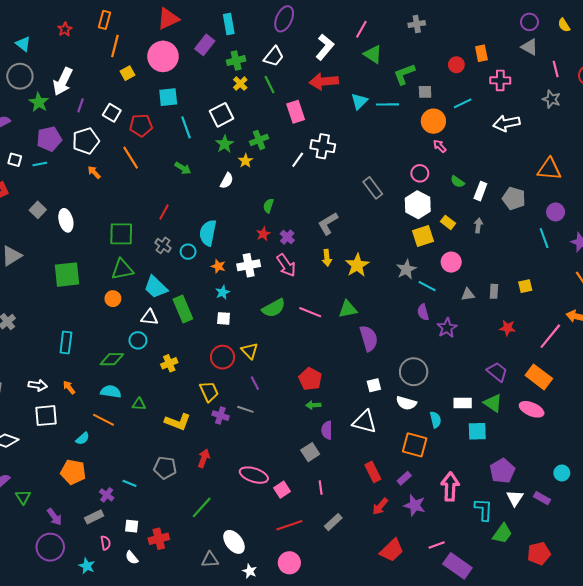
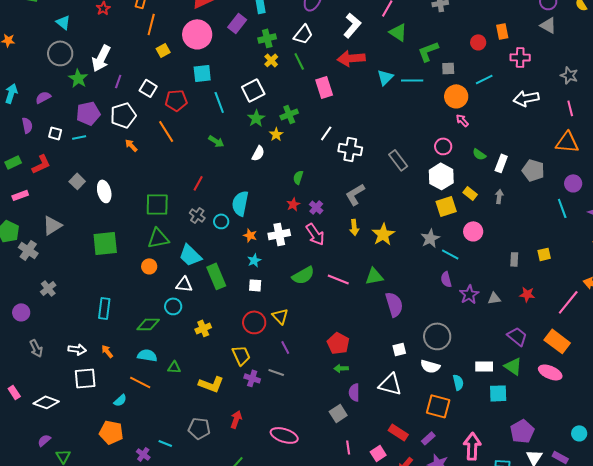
pink line: (556, 69) -> (570, 108), moved
white cross: (323, 146) -> (350, 149), moved
gray triangle: (468, 294) -> (494, 298), moved
red rectangle: (373, 472) -> (398, 432), turned -30
pink square: (282, 490) -> (378, 453), moved

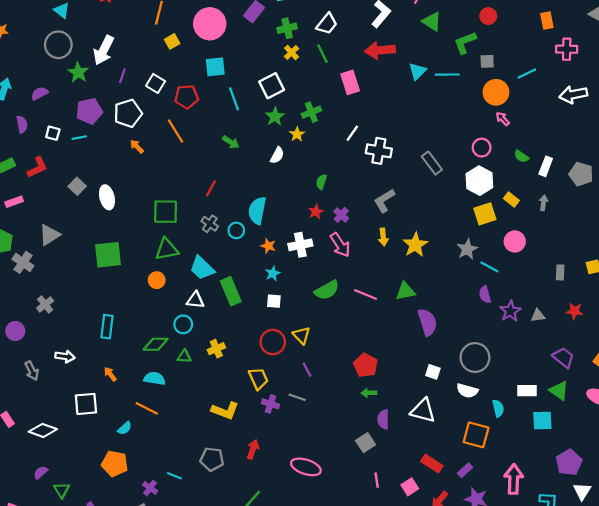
red circle: (478, 42) -> (488, 16), moved
white arrow: (77, 349) -> (65, 356), moved
white square: (399, 349) -> (433, 372), turned 32
green triangle: (174, 367) -> (184, 356), moved

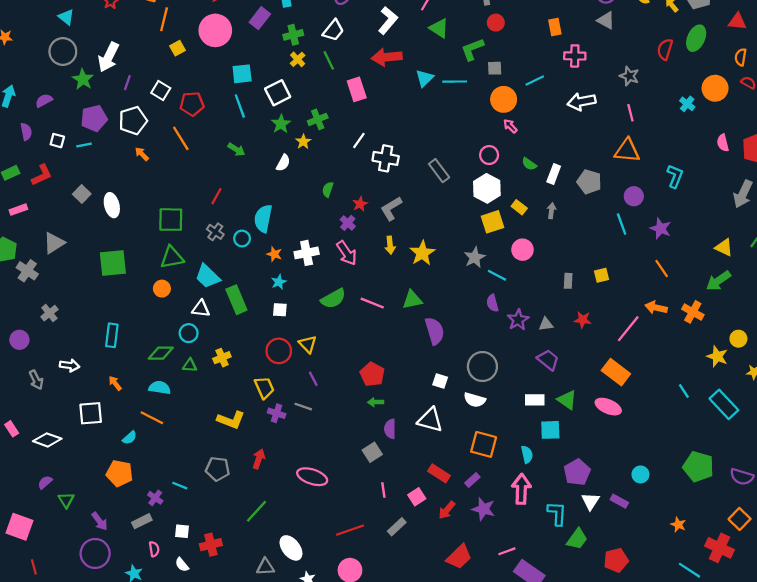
cyan square: (215, 67) -> (242, 74), moved
red star: (316, 212) -> (360, 204), moved
purple trapezoid: (563, 358) -> (548, 360), moved
cyan semicircle: (498, 408) -> (527, 454), moved

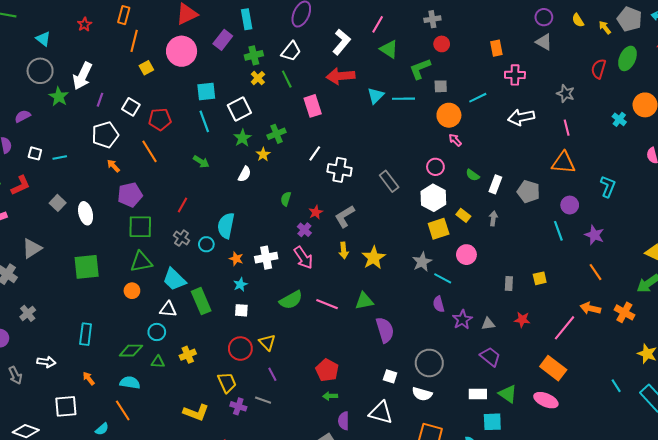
purple pentagon: (94, 118) -> (130, 195), moved
orange line: (152, 418) -> (123, 410), turned 30

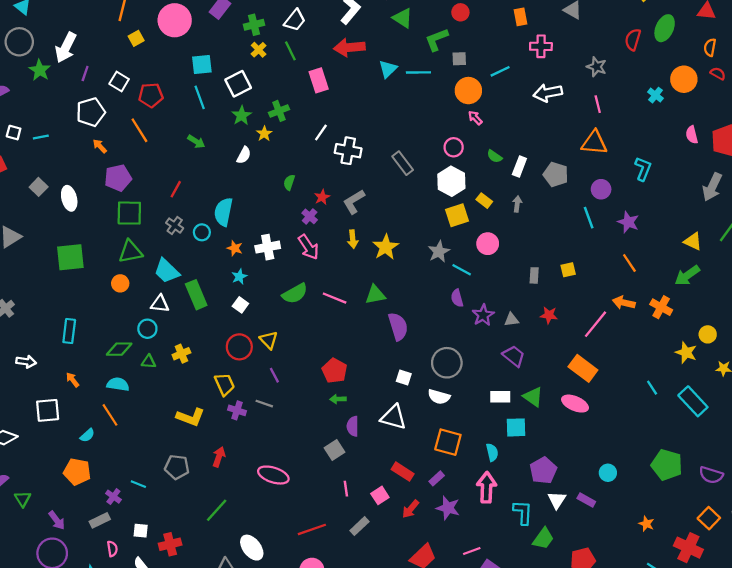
white square: (241, 310) -> (240, 305), turned 32

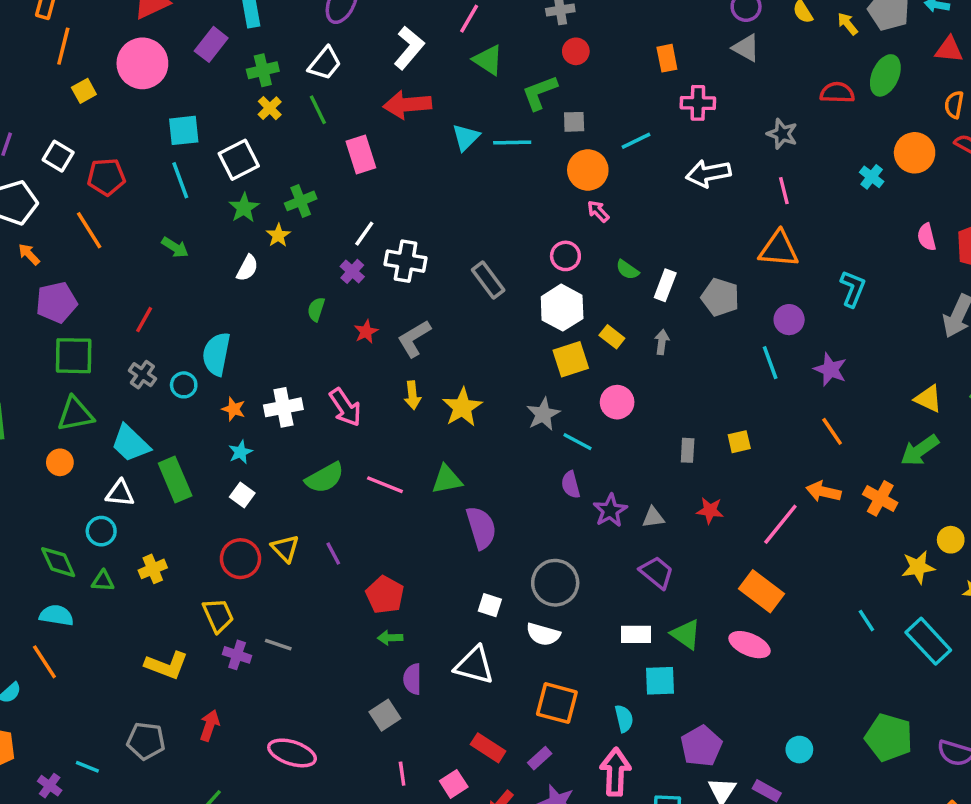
red semicircle: (633, 40) -> (837, 93), turned 75
purple cross: (310, 216) -> (352, 271), moved
green diamond: (119, 349) -> (58, 562), turned 65
yellow star: (686, 353) -> (918, 567), turned -30
purple line: (274, 375) -> (333, 553), moved

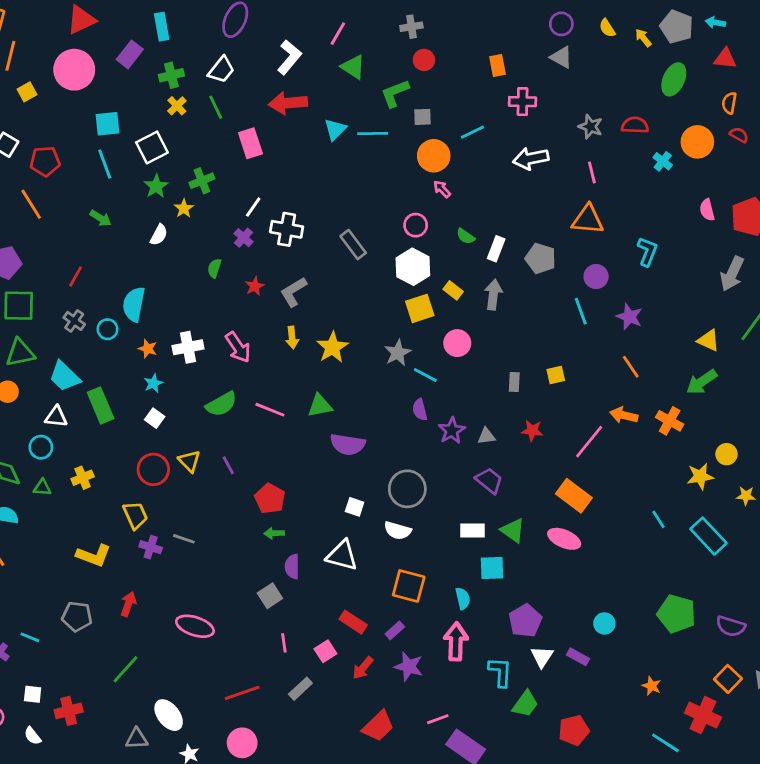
red semicircle: (837, 93) -> (635, 125), moved
gray arrow: (662, 342) -> (493, 295), size x1.5
purple semicircle: (481, 528) -> (348, 444), turned 116

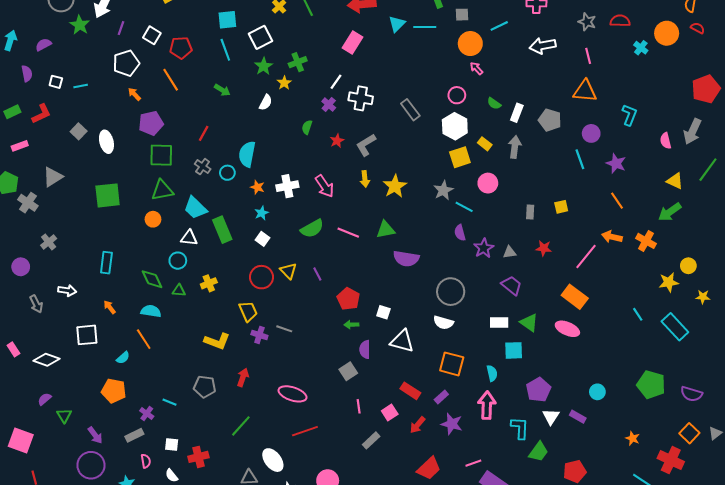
pink rectangle: (250, 143) -> (352, 43), moved, turned 50
pink semicircle: (707, 210) -> (666, 141), moved
white square: (355, 507) -> (383, 312), moved
red line: (242, 693) -> (305, 431), moved

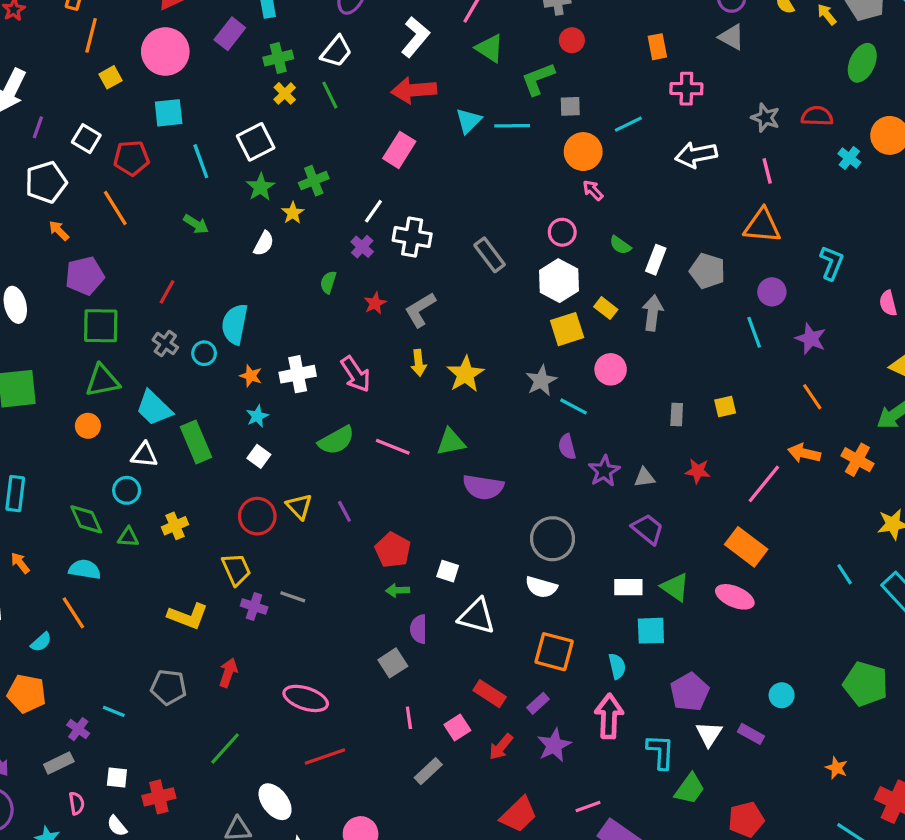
cyan square: (227, 20) -> (169, 113), moved
purple star: (452, 424) -> (554, 745), turned 30

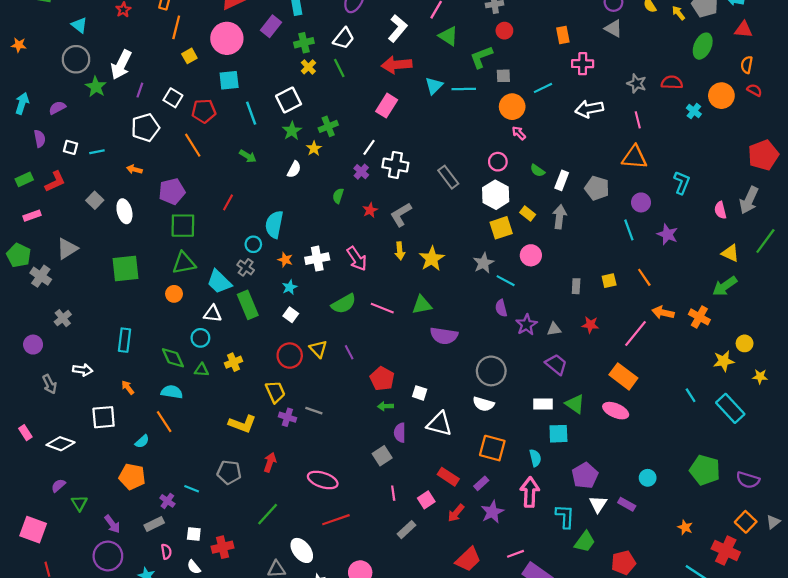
orange arrow: (59, 231) -> (134, 169), moved, turned -32
gray cross: (165, 344) -> (246, 267), moved
orange line: (812, 397) -> (644, 277), moved

